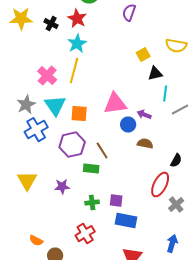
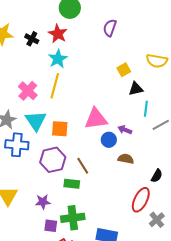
blue cross: (36, 130) -> (17, 145), turned 35
purple square: (116, 201) -> (51, 226), moved
green cross: (92, 203) -> (73, 218), size x1.6

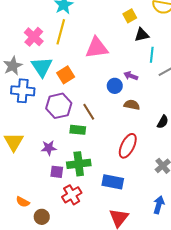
pink triangle: (96, 119) -> (97, 48), moved
orange square: (60, 129) -> (66, 75), turned -36
red ellipse: (141, 200) -> (128, 146), moved

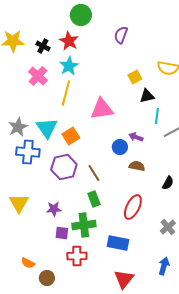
pink cross: (34, 37) -> (38, 76), moved
green rectangle: (78, 130) -> (94, 199), moved, turned 63
red cross: (72, 195) -> (77, 256), turned 30

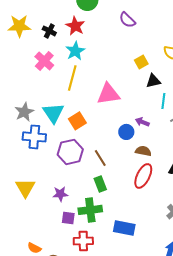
purple semicircle: (121, 35) -> (127, 20), turned -66
red ellipse: (133, 207) -> (143, 176), moved

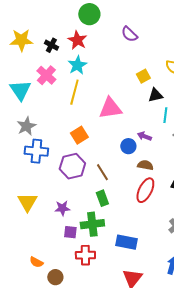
cyan triangle: (53, 113) -> (20, 90), moved

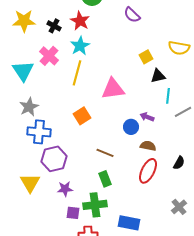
purple hexagon: (72, 166) -> (54, 159), moved
brown line: (102, 172) -> (105, 153), turned -36

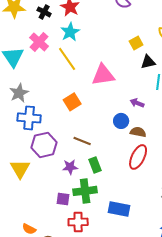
yellow line: (77, 73) -> (67, 59), turned -50
blue circle: (131, 127) -> (121, 121), moved
brown line: (105, 153) -> (82, 141), moved
purple star: (65, 189) -> (70, 167), moved

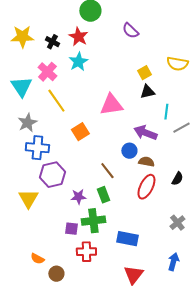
yellow line: (67, 59) -> (56, 101), moved
black triangle: (148, 62) -> (147, 92), moved
purple arrow: (137, 103) -> (145, 133), size x1.6
brown line: (82, 141) -> (107, 171), moved, turned 30

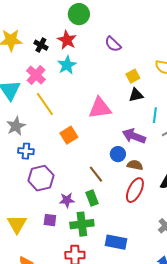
purple semicircle: (130, 31) -> (113, 44), moved
blue cross: (37, 148) -> (26, 151), size x0.7
yellow triangle: (28, 199) -> (17, 224), moved
purple square: (71, 229) -> (50, 220), moved

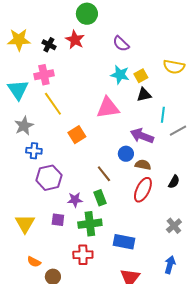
cyan star: (67, 65) -> (120, 75), moved, turned -30
pink cross: (36, 75) -> (44, 75), turned 36

